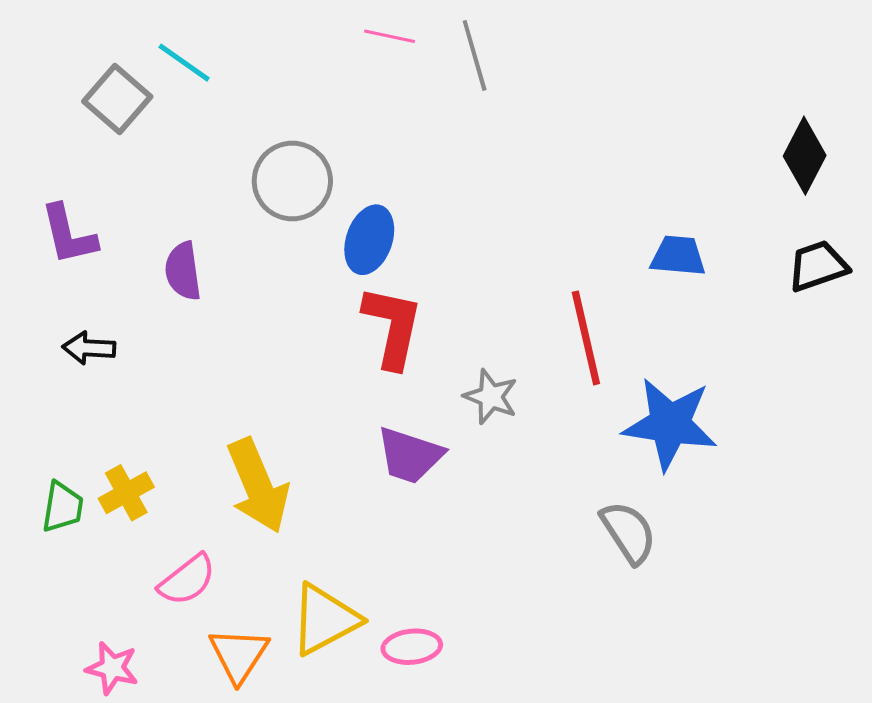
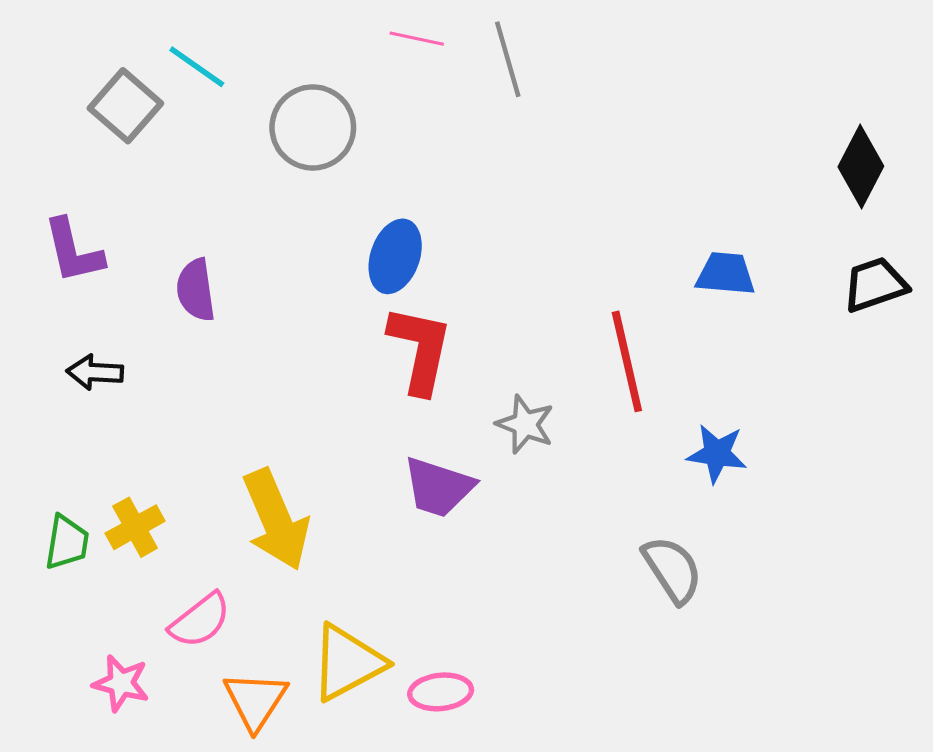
gray circle: (292, 181) -> (313, 127), moved
blue star: (670, 424) -> (717, 454), size x0.6
pink star: (112, 668) -> (121, 683), moved

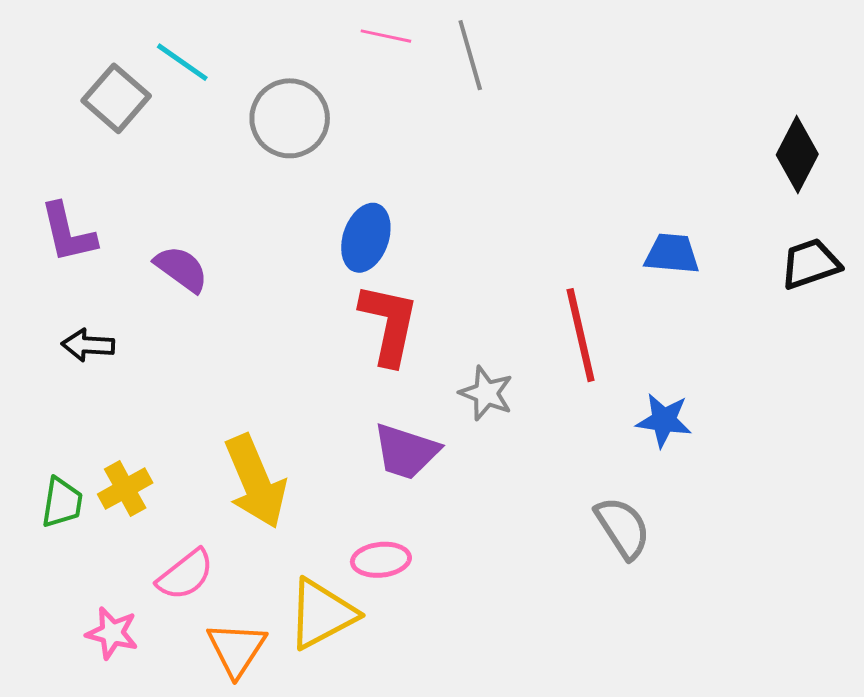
purple semicircle: (196, 290) -> (181, 269), turned 134
pink ellipse: (441, 692) -> (381, 560), moved

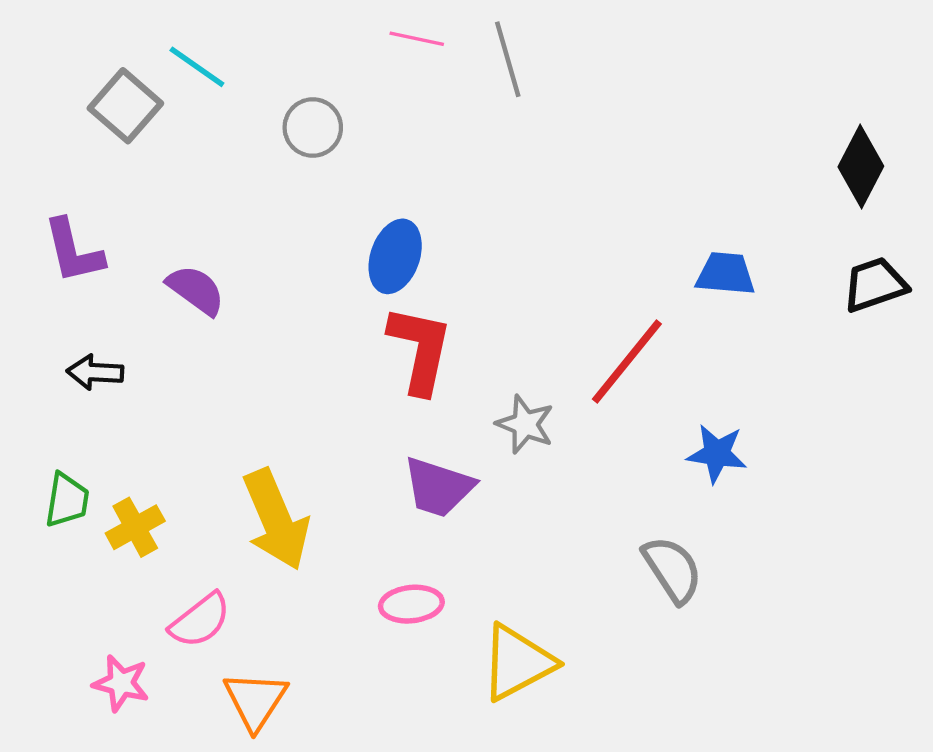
gray circle: (290, 118) -> (313, 128), size x0.7
red line: (581, 335) -> (627, 361), turned 52
green trapezoid: (62, 503) -> (67, 500), moved
yellow triangle: (322, 614) -> (518, 663), moved

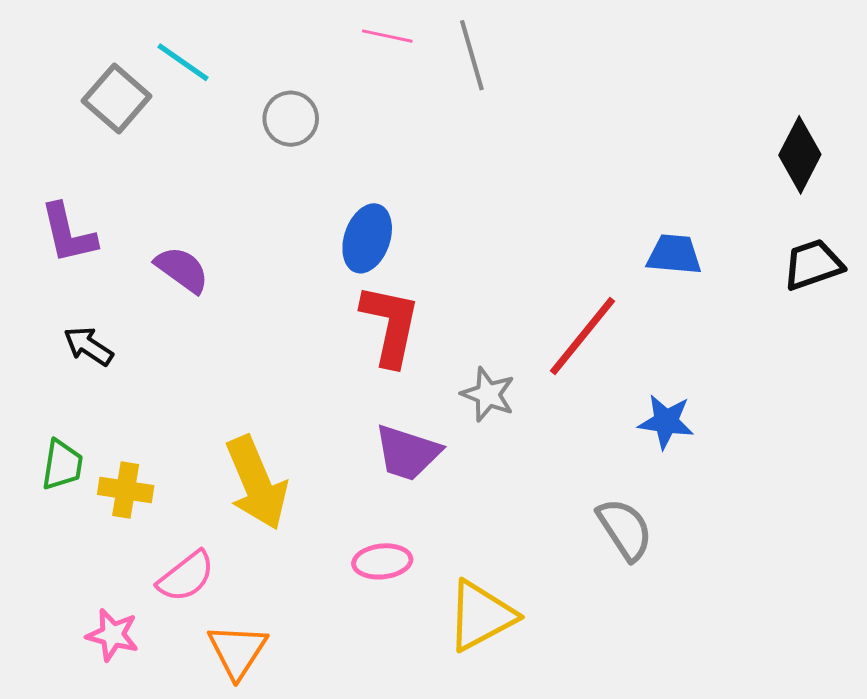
black arrow: (95, 372) -> (88, 346), turned 30
yellow cross: (135, 527) -> (126, 490), turned 38

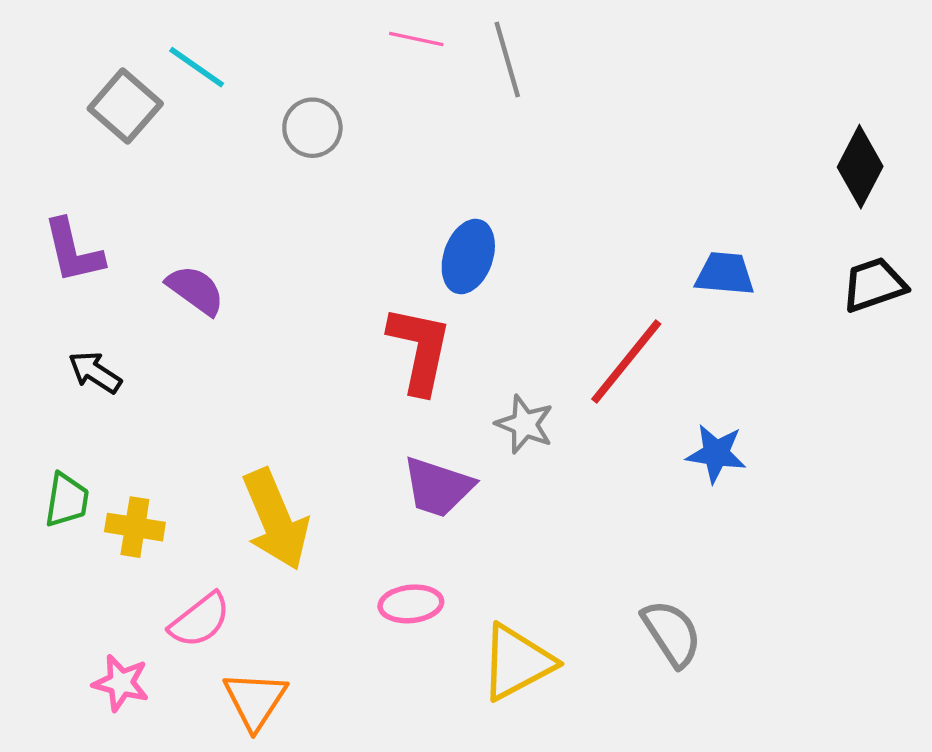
blue ellipse: (367, 238) -> (468, 257), moved
gray semicircle: (625, 529) -> (672, 633), moved

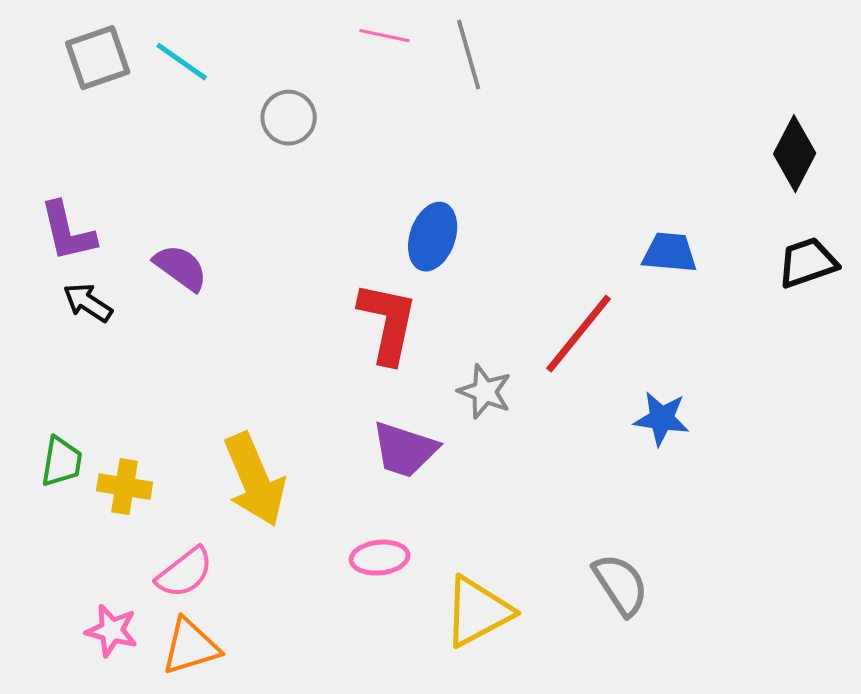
gray square: (125, 106) -> (98, 58), moved, turned 30
black arrow: (95, 372) -> (88, 303), moved
orange triangle: (255, 700) -> (191, 647), moved, turned 40

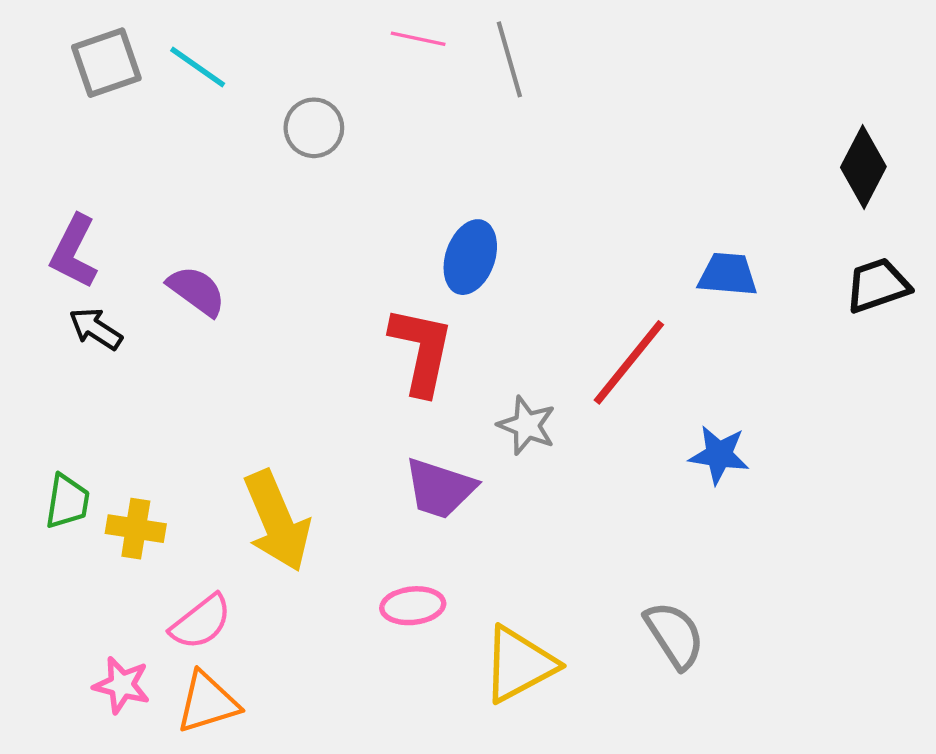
purple L-shape: (68, 232) -> (74, 252), turned 40

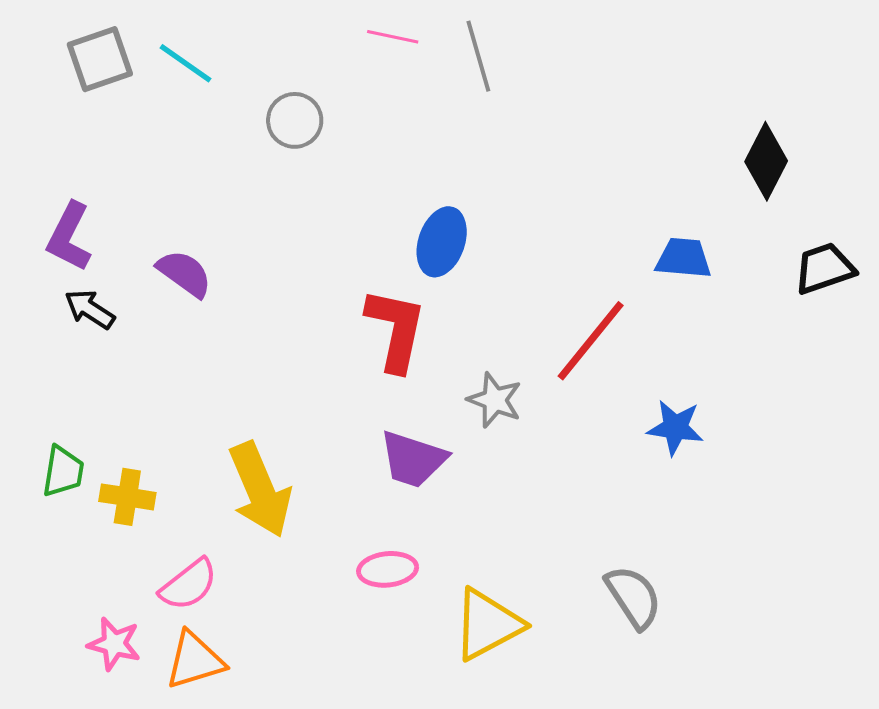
black diamond: (863, 167) -> (766, 161), moved

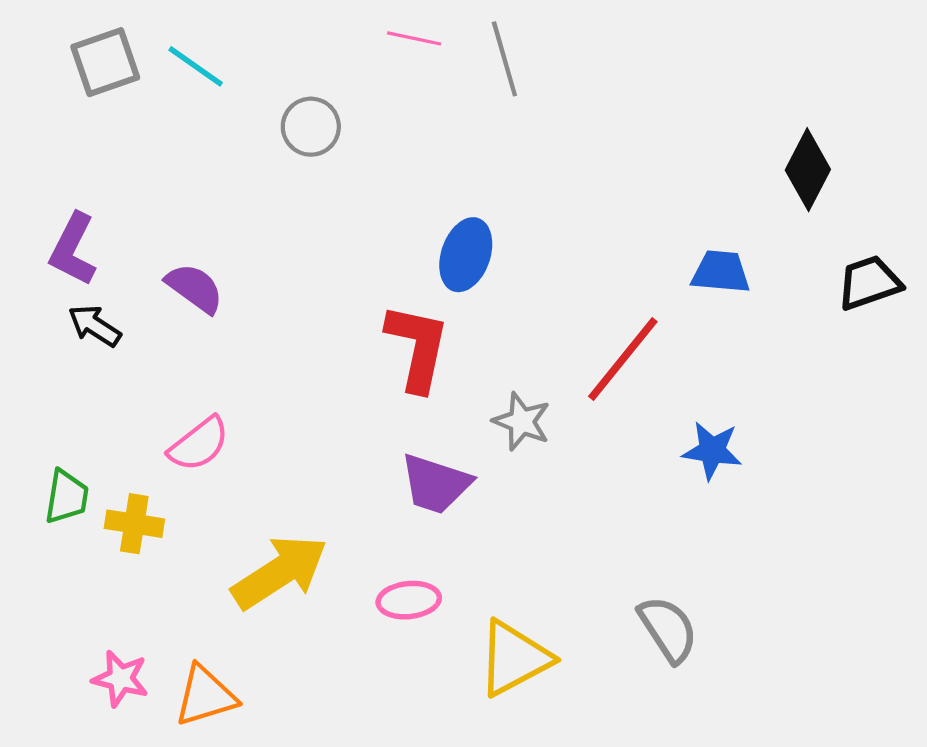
yellow arrow: (260, 490) -> (280, 572), moved, turned -100
pink semicircle: (189, 585) -> (199, 444), moved

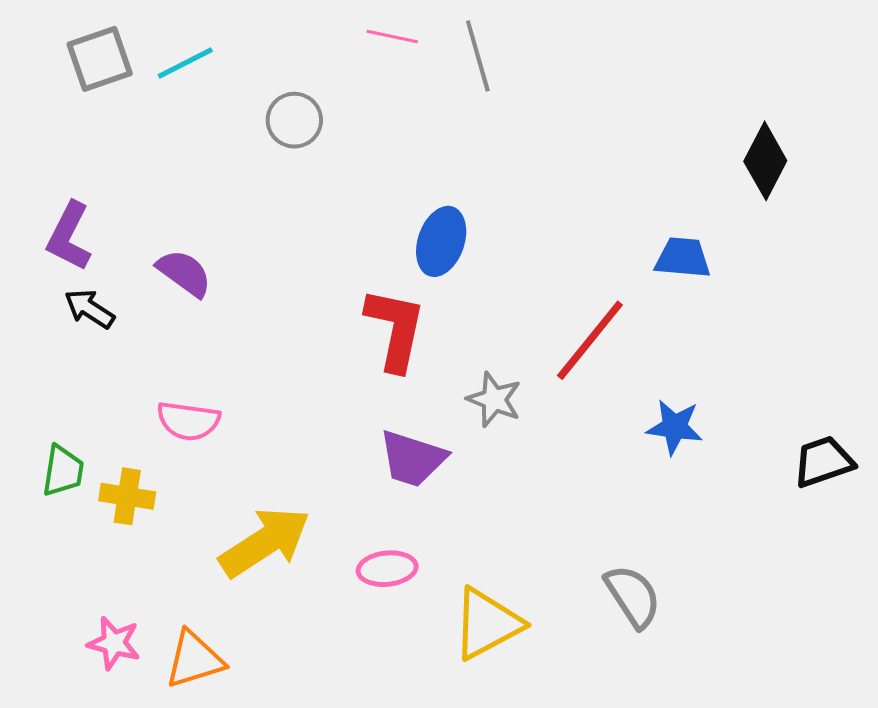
cyan line: (196, 66) -> (185, 63), turned -62
black trapezoid: (869, 283) -> (823, 462), moved
pink semicircle: (199, 444) -> (188, 421), turned 46

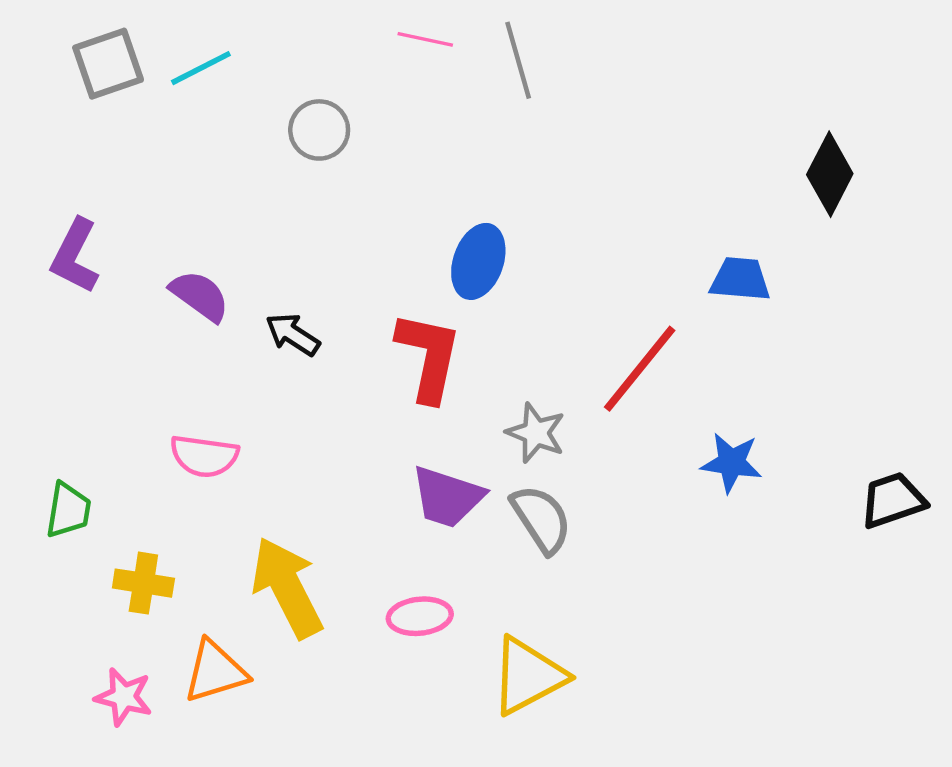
black arrow: (89, 309) -> (293, 334), moved
yellow cross: (127, 496) -> (143, 583), moved
yellow arrow: (265, 542) -> (287, 588), turned -84
gray semicircle: (633, 596) -> (541, 519), moved
orange triangle: (194, 659) -> (215, 672), moved

